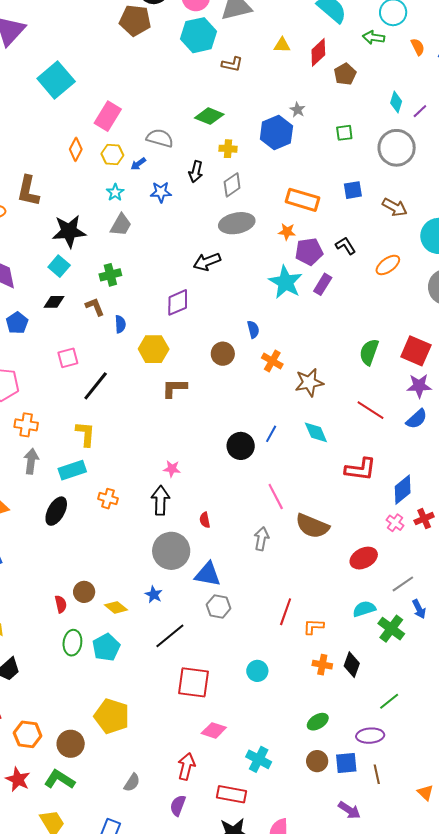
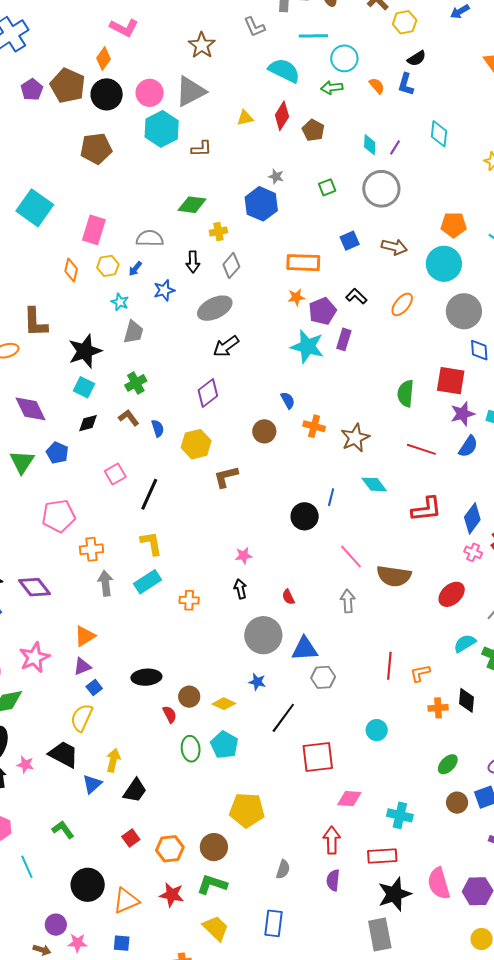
brown pentagon: (135, 20) -> (96, 148), moved
gray ellipse: (237, 223) -> (215, 308), moved
black arrow: (160, 500) -> (240, 589), size x0.7
black ellipse: (56, 511) -> (146, 677), moved, turned 72

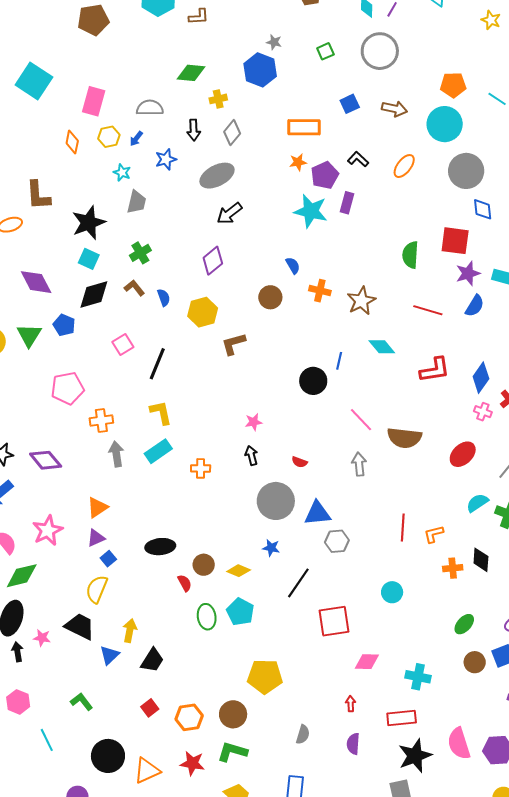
black diamond: (88, 423) -> (94, 295), size x1.6
red semicircle: (288, 597) -> (299, 462), turned -42
red arrow: (332, 840) -> (351, 704), size x0.6

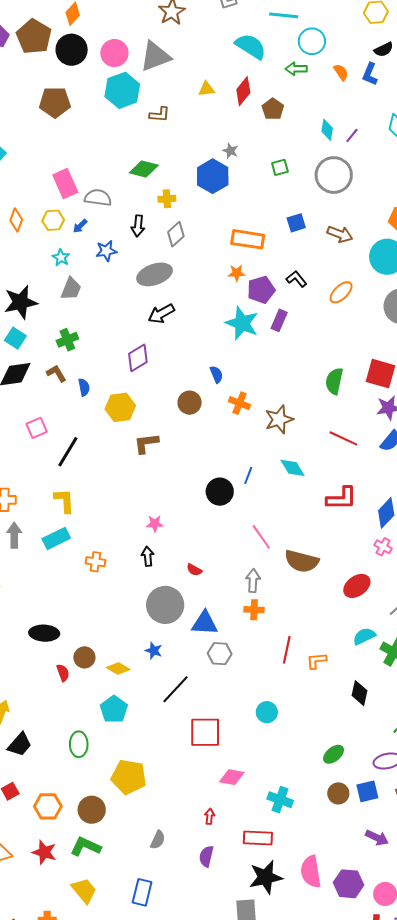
pink rectangle: (94, 101) -> (65, 184), moved, turned -48
orange cross: (453, 568) -> (254, 610), moved
green ellipse: (207, 617) -> (79, 744), moved

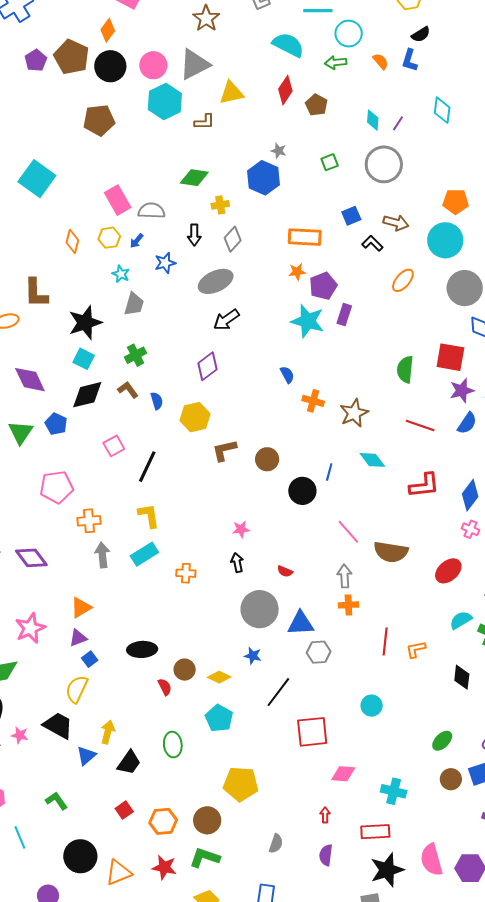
yellow triangle: (206, 89) -> (231, 93), moved, size x1.5
black L-shape: (296, 279) -> (372, 243), moved
brown circle: (190, 403) -> (267, 459), moved
green ellipse: (79, 744) -> (173, 745), moved

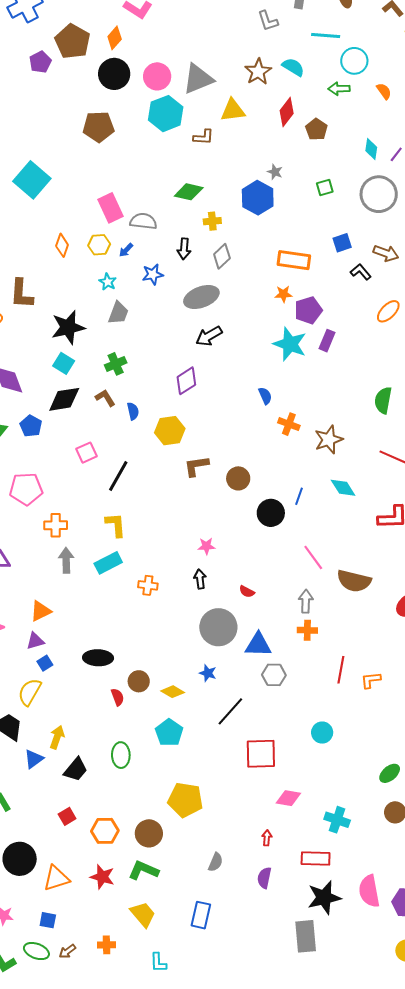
brown star: (206, 18) -> (258, 72), moved
cyan semicircle: (288, 45) -> (293, 67), size x0.7
brown pentagon: (72, 57) -> (73, 41), moved

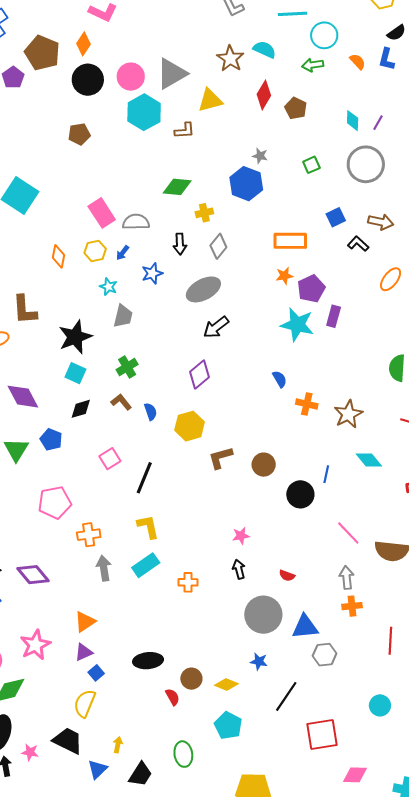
brown pentagon: (98, 127) -> (79, 134), size x0.7
black diamond: (64, 399) -> (81, 409), size x0.7
yellow arrow: (57, 737) -> (118, 745), size x0.7

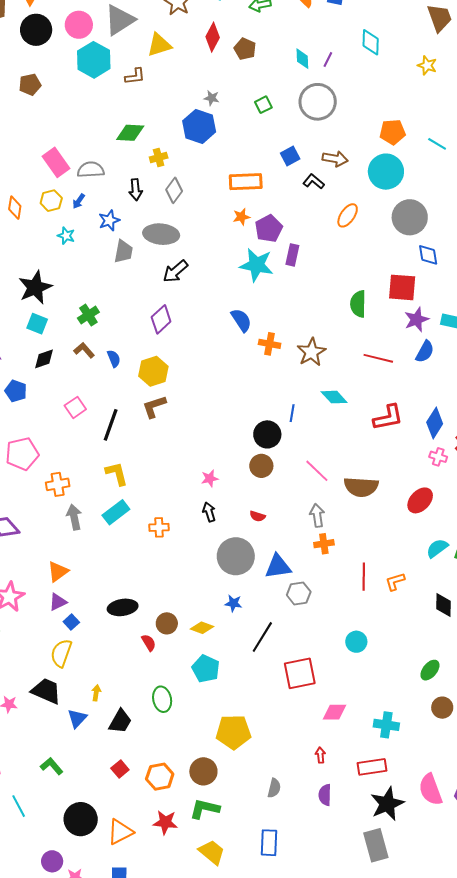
gray ellipse: (203, 289) -> (161, 234), turned 36
gray trapezoid: (123, 316) -> (123, 251), moved
blue semicircle: (280, 379) -> (241, 320), size x1.4
brown L-shape: (220, 458) -> (154, 407), moved
brown circle: (264, 465) -> (261, 466), moved

